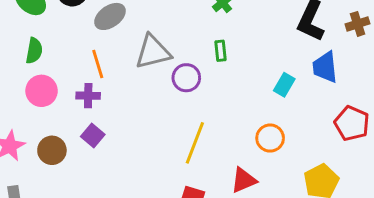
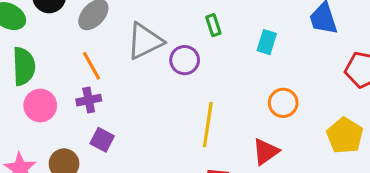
green semicircle: (34, 51) -> (24, 66), size x1.4
cyan rectangle: (284, 85) -> (267, 42), moved

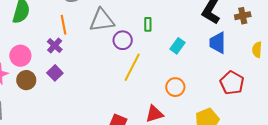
purple cross: (89, 100) -> (55, 45), turned 35
pink circle: (40, 106) -> (20, 56), moved
yellow line: (208, 124) -> (132, 67), moved

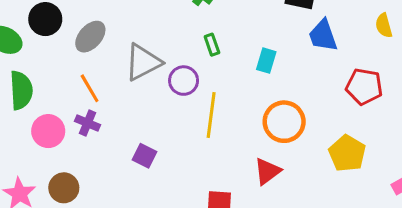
pink circle: (20, 56) -> (48, 131), moved
purple square: (55, 73) -> (144, 156), moved
orange circle: (175, 87) -> (284, 122), size x1.4

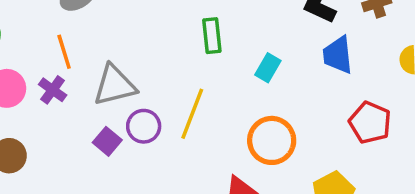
green rectangle: (212, 45) -> (212, 36), size x1.4
gray triangle: (143, 62) -> (115, 85), moved
purple circle: (184, 81) -> (144, 126), moved

